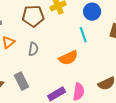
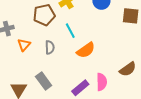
cyan line: (83, 35) -> (70, 31), moved

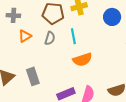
gray semicircle: (50, 47) -> (50, 38), moved

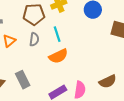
orange semicircle: (82, 60) -> (58, 56), moved

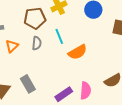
orange semicircle: (58, 56) -> (78, 52), moved

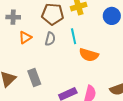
orange semicircle: (78, 52) -> (89, 55), turned 36

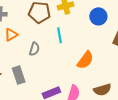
gray semicircle: (50, 39) -> (34, 49), moved
orange semicircle: (89, 55) -> (85, 60), moved, turned -72

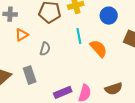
cyan line: (59, 35) -> (79, 36), moved
orange semicircle: (85, 60) -> (98, 49), moved, turned -78

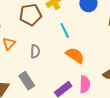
orange semicircle: (98, 49) -> (75, 55), moved

